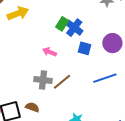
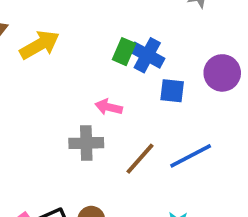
blue line: (105, 78) -> (191, 156), moved
gray cross: (43, 80) -> (86, 143), moved

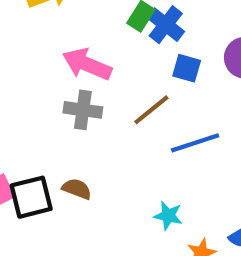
pink arrow: (109, 107) -> (87, 64), moved, size x1.6
brown line: (140, 159) -> (151, 110), moved

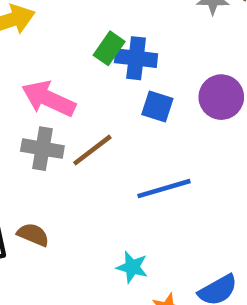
blue cross: (166, 25) -> (136, 58), turned -33
brown line: (151, 110) -> (92, 150), moved

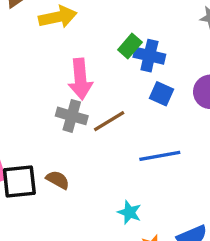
pink arrow: (49, 99) -> (80, 79), turned -126

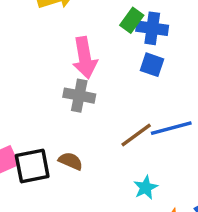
blue square: (161, 94) -> (152, 65), moved
brown line: (109, 121) -> (136, 135), moved
cyan star: (129, 212) -> (146, 188), turned 30

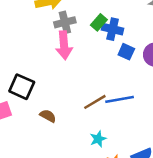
blue square: (152, 65) -> (126, 52), moved
gray cross: (79, 96) -> (65, 22), moved, turned -30
black square: (32, 166) -> (22, 87), moved, turned 30

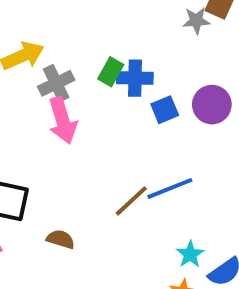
blue square: (126, 52) -> (165, 110), turned -35
cyan star: (98, 139) -> (190, 254), moved

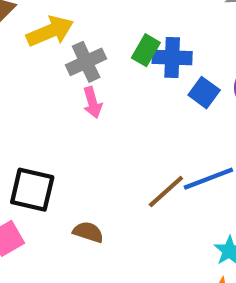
blue square: (165, 110) -> (204, 93), turned -32
pink arrow: (63, 120) -> (92, 102), size x0.6

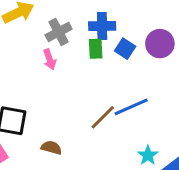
green rectangle: (146, 50) -> (96, 49), moved, turned -30
gray cross: (86, 62) -> (59, 32), moved

